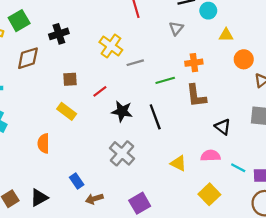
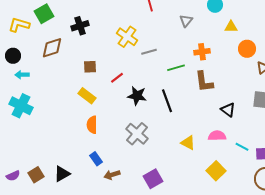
orange semicircle: (43, 143) -> (92, 125), moved

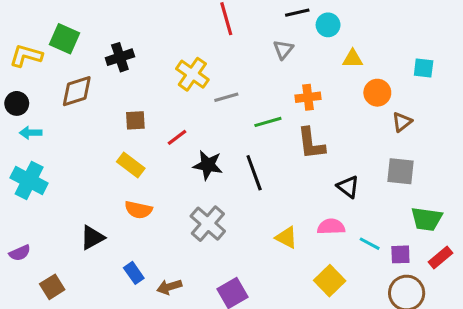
green square: (44, 14) -> (65, 39), turned -36
orange semicircle: (92, 125) -> (138, 210), turned -78
blue rectangle: (96, 159) -> (134, 273), moved
black triangle: (62, 174) -> (92, 238), moved
purple semicircle: (13, 176) -> (20, 253), moved

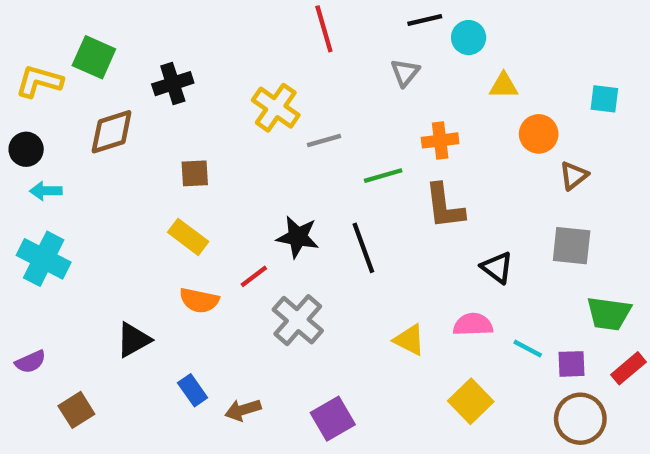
red line: (177, 137) -> (254, 276), moved

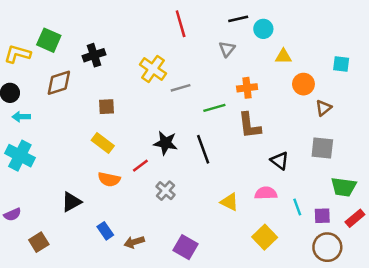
gray cross: (298, 320) -> (165, 191), size x0.7
cyan line: (528, 349) -> (297, 207), turned 42
purple square: (333, 419) -> (186, 247), turned -30

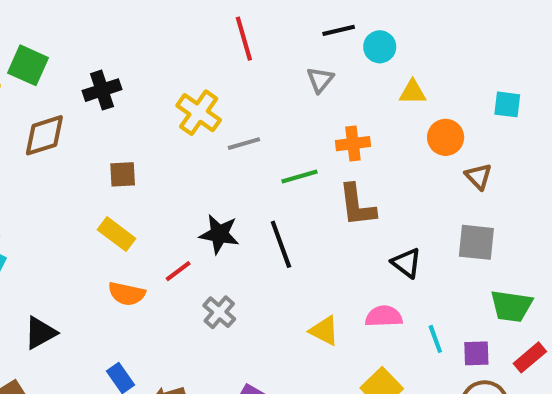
brown triangle: (324, 108) -> (478, 176), turned -36
black triangle: (71, 202) -> (40, 333), moved

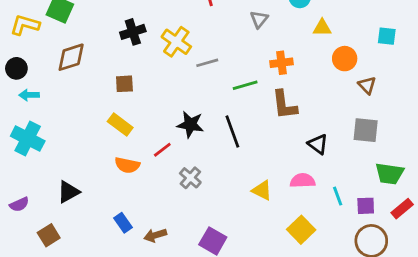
black cross: (102, 90) -> (133, 32), moved

